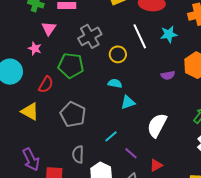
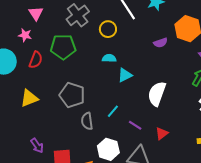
red semicircle: (46, 84) -> (36, 60), moved
yellow triangle: (30, 112) -> (29, 98), turned -42
gray semicircle: (78, 154) -> (87, 121), moved
purple arrow: (31, 160) -> (37, 146), size x0.7

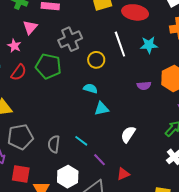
white semicircle: (157, 94) -> (128, 134), size x0.7
gray pentagon: (72, 95) -> (20, 137), moved, turned 30
cyan line: (113, 111) -> (81, 141), turned 72

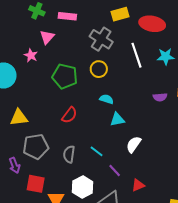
gray cross: (70, 39) -> (101, 39), moved, turned -35
yellow circle: (96, 60) -> (99, 69), moved
red semicircle: (19, 72) -> (69, 115), moved
white semicircle: (128, 134) -> (134, 144), moved

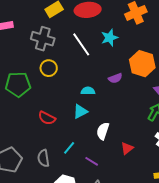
cyan semicircle: (106, 99) -> (88, 91), moved
red semicircle: (69, 115) -> (47, 118), moved, turned 96
cyan line: (97, 151) -> (69, 148), turned -72
red triangle: (138, 185) -> (127, 148), moved

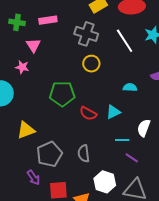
green pentagon: (18, 84) -> (62, 94), moved
cyan triangle: (80, 111) -> (113, 112), moved
cyan line: (69, 148) -> (122, 140), moved, turned 48

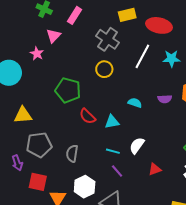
pink rectangle: (48, 20) -> (75, 15), turned -66
white line: (125, 41) -> (142, 56), turned 45

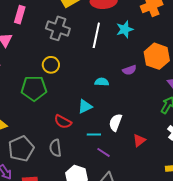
yellow circle: (104, 69) -> (51, 65), moved
red semicircle: (87, 116) -> (63, 122), moved

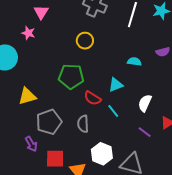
green pentagon: (34, 88) -> (71, 76), moved
cyan line: (94, 135) -> (113, 111), moved, turned 48
purple line: (103, 152) -> (145, 132), moved

